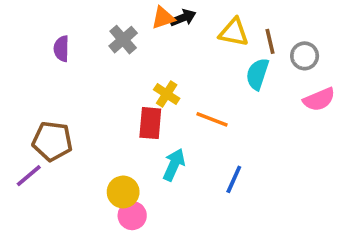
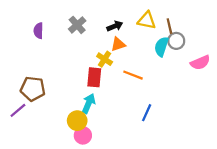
orange triangle: (163, 18) -> (118, 44), moved
black arrow: (183, 18) -> (115, 26), moved
gray circle: (305, 56) -> (176, 41), moved
cyan arrow: (174, 165) -> (89, 104), moved

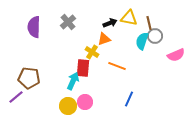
black arrow: (115, 26) -> (110, 23), moved
purple semicircle: (38, 31) -> (34, 27), size x1.5
cyan arrow: (89, 104) -> (73, 81), moved
pink circle: (83, 135) -> (85, 102), moved

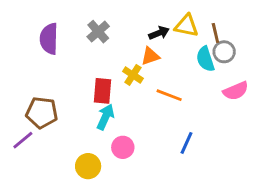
cyan semicircle: (142, 41) -> (205, 59), turned -36
pink semicircle: (176, 55) -> (236, 91), moved
red rectangle: (83, 68) -> (103, 91), moved
yellow circle: (68, 106) -> (88, 166), moved

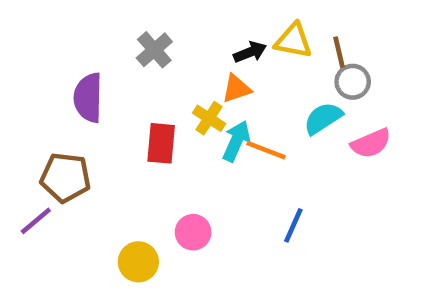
purple semicircle: (49, 39) -> (88, 98), moved
cyan semicircle: (205, 59) -> (323, 118), moved, turned 75
cyan arrow: (105, 117) -> (236, 141), moved

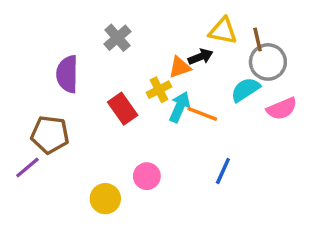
black arrow: (250, 52) -> (200, 57), moved
gray circle: (353, 82) -> (268, 62), size x1.4
yellow cross: (209, 118) -> (159, 90), turned 30
red rectangle: (161, 143) -> (123, 109), turned -40

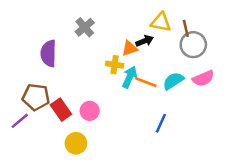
yellow cross: (159, 90) -> (115, 65), turned 35
cyan semicircle: (245, 90) -> (173, 81), moved
red rectangle: (123, 109) -> (61, 110), moved
pink circle: (147, 176) -> (90, 111), moved

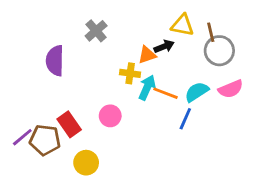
brown pentagon: (36, 97) -> (45, 140), moved
pink circle: (90, 111) -> (110, 116), moved
blue line: (161, 123) -> (185, 119), moved

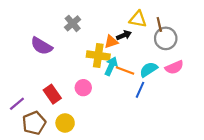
purple semicircle: (55, 61) -> (42, 46), turned -60
yellow cross: (130, 73) -> (98, 56), size x1.5
brown pentagon: (45, 140) -> (34, 123), moved, turned -30

